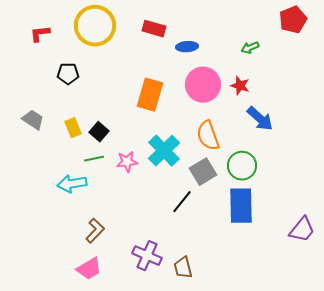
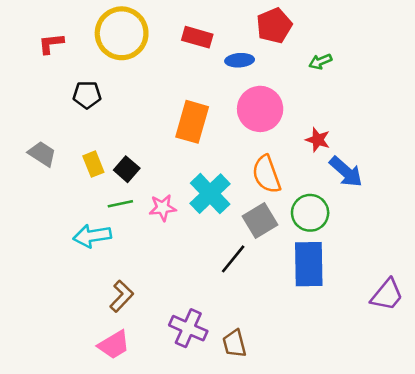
red pentagon: (293, 20) -> (274, 26), moved
red star: (240, 86) -> (318, 140), moved
blue arrow: (260, 119) -> (346, 172), moved

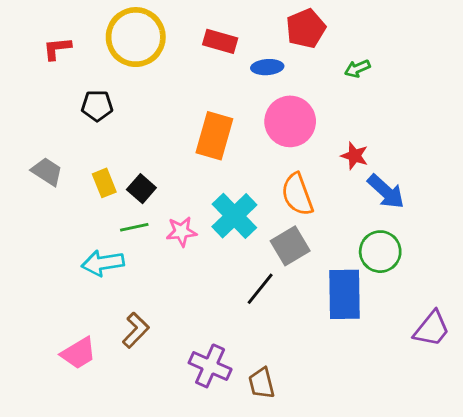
green circle: (310, 213) -> (380, 252), moved
pink trapezoid: (114, 345) -> (78, 353), moved

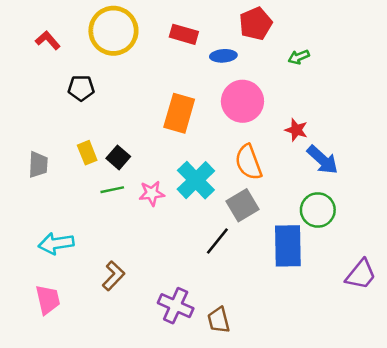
red L-shape: (57, 49) -> (48, 40), turned 55
gray trapezoid: (47, 171) -> (38, 165), moved, turned 60
cyan arrow: (103, 263) -> (56, 243), moved
pink trapezoid: (78, 353) -> (48, 300), moved, turned -72

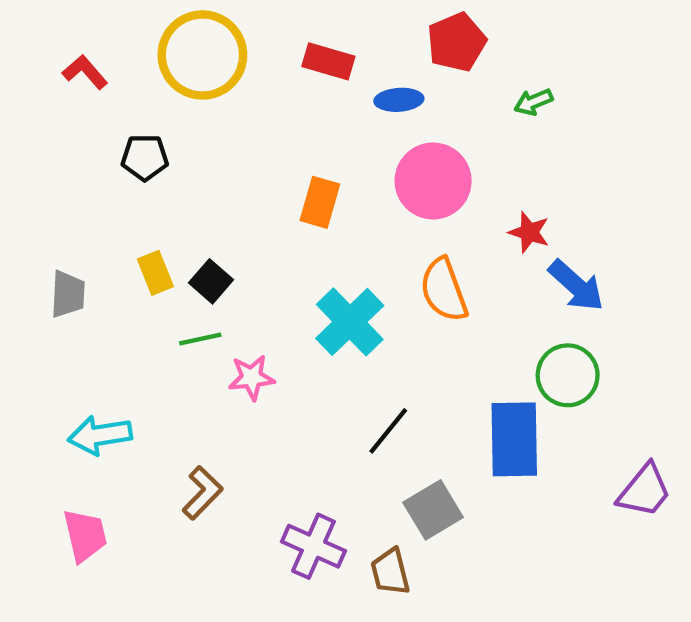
orange rectangle: (179, 113) -> (320, 202), size x0.7
pink star: (152, 193) -> (252, 377), moved
gray square: (242, 205) -> (433, 510), moved

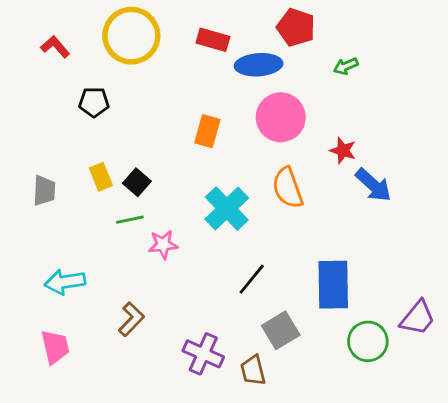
red pentagon: (457, 42) -> (296, 27), turned -30
blue ellipse: (399, 100) -> (259, 65), size x1.5
green circle: (568, 375) -> (368, 341), moved

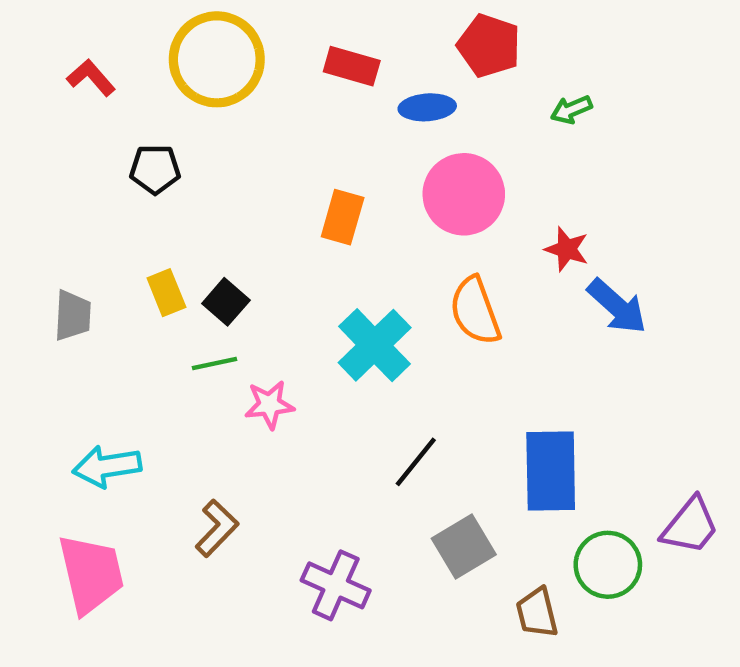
blue ellipse: (259, 65) -> (427, 107), size x0.7
pink trapezoid: (55, 347) -> (91, 574), size x1.4
brown trapezoid: (253, 370) -> (537, 613), moved

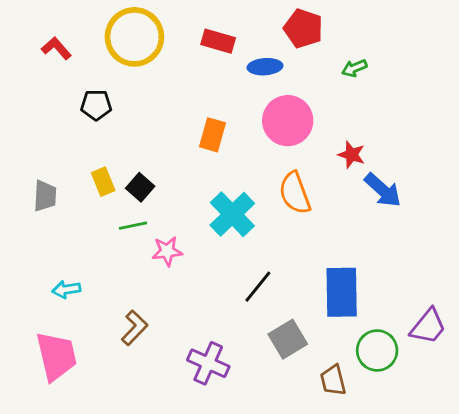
cyan arrow: (107, 466) -> (66, 289), size x0.7

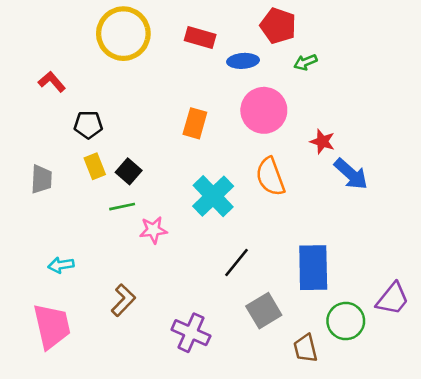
red L-shape: (56, 48) -> (52, 82), moved
green arrow: (354, 68) -> (305, 62), moved
black pentagon: (96, 105) -> (88, 125), moved

